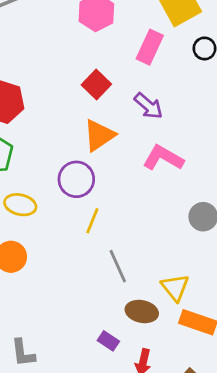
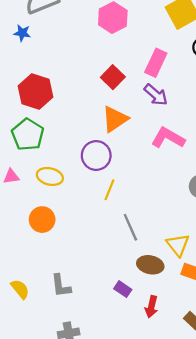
pink rectangle: (150, 47) -> (156, 63), moved
gray L-shape: (23, 353) -> (61, 286), moved

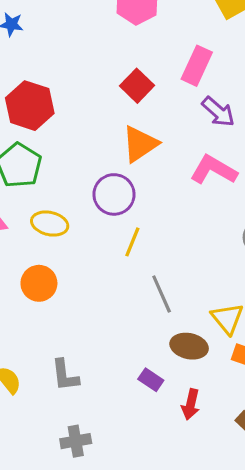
purple arrow: (156, 95) -> (218, 112), moved

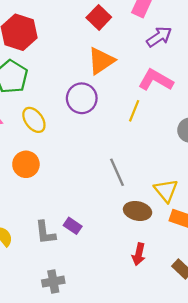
purple arrow: (218, 112) -> (159, 37), turned -75
yellow ellipse: (50, 224) -> (34, 120), turned 40
yellow line: (132, 242) -> (134, 111), moved
purple rectangle: (151, 380) -> (73, 226), moved

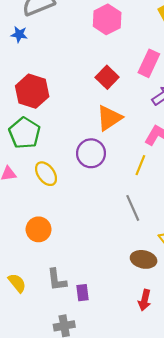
orange circle: (26, 164) -> (39, 229), moved
gray line: (117, 172) -> (133, 208), moved
purple rectangle: (73, 226) -> (82, 293), moved, turned 49

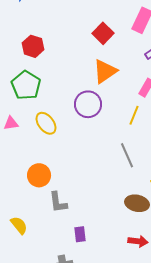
red hexagon: (32, 91) -> (33, 46), size x0.7
gray L-shape: (57, 280) -> (58, 202), moved
red arrow: (145, 300) -> (138, 241), turned -96

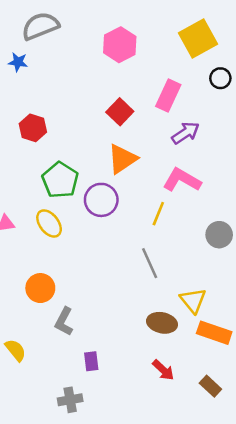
green pentagon: (26, 85) -> (60, 180), moved
gray L-shape: (58, 202) -> (64, 322), turned 35
red arrow: (138, 241) -> (163, 370), turned 36

